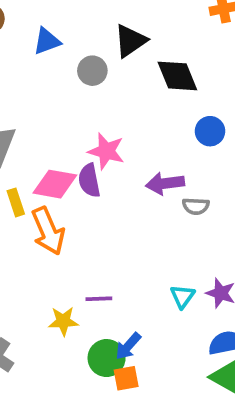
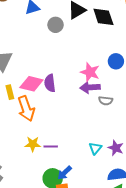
black diamond: (177, 76) -> (103, 17), moved
pink star: (106, 151) -> (90, 72), moved
yellow star: (63, 321) -> (33, 144), moved

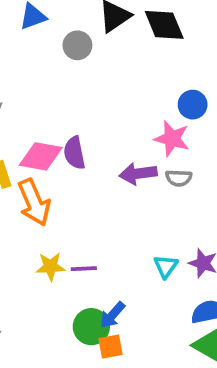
pink star: (90, 72) -> (172, 139), moved
purple arrow: (90, 87) -> (138, 174), moved

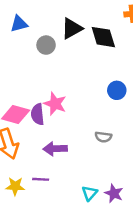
pink star: (172, 139) -> (55, 104), moved
purple arrow: (138, 174) -> (55, 149), moved
purple line: (84, 269) -> (41, 179), moved

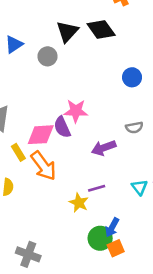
purple arrow: (55, 149) -> (104, 148), moved
purple line: (41, 179) -> (97, 188), moved
yellow star: (15, 186) -> (79, 203), moved, turned -30

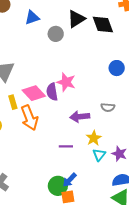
pink diamond: (41, 135) -> (34, 93), turned 35
yellow star: (79, 203) -> (94, 138), moved

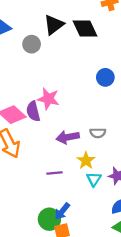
gray semicircle: (108, 107) -> (98, 133), moved

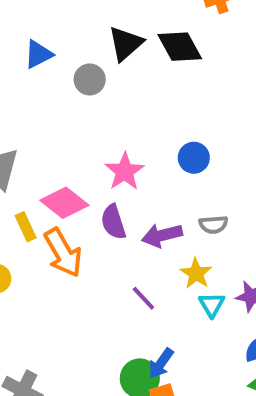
blue circle: (105, 77) -> (194, 158), moved
pink star: (48, 99) -> (125, 171), turned 30
purple semicircle: (33, 111) -> (113, 222), moved
purple line: (55, 173) -> (143, 298), turned 56

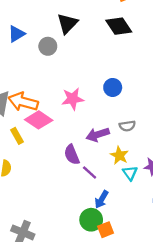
black diamond: (180, 47) -> (119, 26), moved
pink star: (125, 171) -> (73, 99), turned 30
purple semicircle: (113, 222) -> (72, 155), moved
orange arrow: (63, 253) -> (23, 102), moved, turned 140
blue arrow: (161, 363) -> (101, 199), moved

